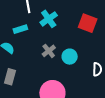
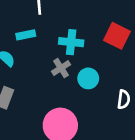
cyan cross: (49, 19) -> (71, 42), moved, turned 36

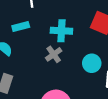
cyan circle: (88, 78) -> (92, 63), moved

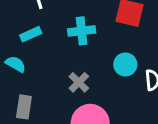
gray cross: (54, 54) -> (79, 82), moved

